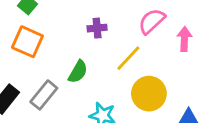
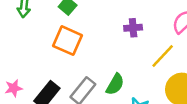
green semicircle: (78, 72) -> (115, 84), moved

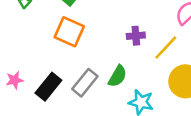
purple cross: (133, 28) -> (136, 36), moved

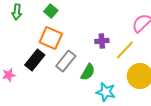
gray rectangle: (85, 83) -> (66, 61), moved
black rectangle: (48, 87) -> (35, 60), moved

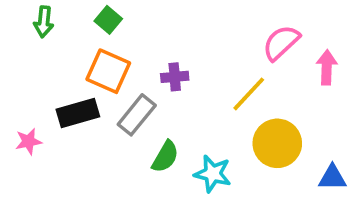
purple cross: (102, 41) -> (175, 77), moved
black rectangle: (35, 60) -> (78, 113), turned 35
green semicircle: (88, 72) -> (165, 157), moved

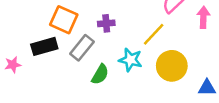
cyan star: (213, 174) -> (131, 60), moved

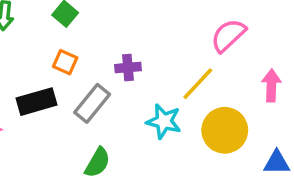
pink arrow: (203, 17) -> (271, 85), moved
orange square: (64, 20) -> (65, 62), size x0.6
green semicircle: (100, 74) -> (97, 163), moved

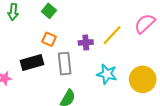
yellow line: (198, 84) -> (112, 35), moved
gray rectangle: (92, 103) -> (65, 64), turned -45

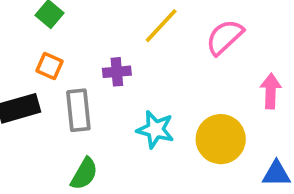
yellow line: (112, 35) -> (161, 26), moved

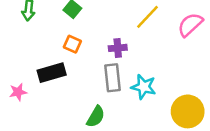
gray rectangle: (78, 110) -> (113, 78), moved
yellow circle: (221, 139) -> (188, 111), moved

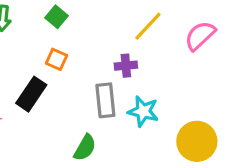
purple cross: (118, 48) -> (126, 66), moved
black rectangle: (52, 73) -> (31, 94), turned -40

